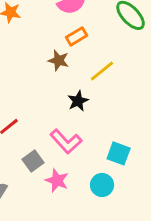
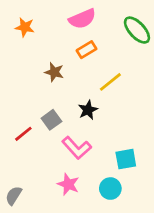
brown star: (58, 60) -> (54, 72), moved
cyan square: (119, 153) -> (126, 159), turned -30
gray square: (33, 161) -> (51, 120), moved

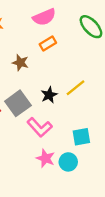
yellow line: (110, 82) -> (75, 88), moved
gray square: (51, 120) -> (18, 103), size x1.5
pink star: (68, 184) -> (45, 158), moved

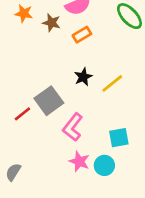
brown star: (20, 63) -> (52, 23), moved
black star: (49, 95) -> (83, 77), moved
pink L-shape: (40, 127) -> (73, 127), turned 80

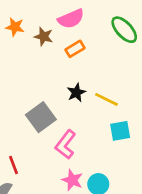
yellow line: (112, 83) -> (106, 99), turned 65
red line: (22, 114) -> (14, 165), moved, turned -72
cyan square: (119, 138) -> (120, 131), moved

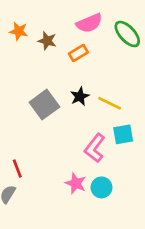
pink semicircle: (71, 19) -> (89, 23), moved
gray square: (41, 117) -> (44, 105), moved
pink L-shape: (65, 144) -> (95, 148), moved

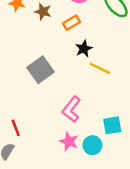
black star: (80, 96) -> (84, 49), moved
cyan square: (123, 134) -> (112, 125), moved
pink L-shape: (95, 148) -> (71, 109), moved

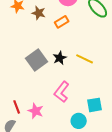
black star: (84, 49) -> (60, 58), moved
pink star: (69, 141) -> (36, 111), moved

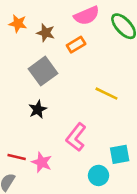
black star: (60, 58) -> (38, 109), moved
gray square: (37, 60) -> (43, 71), moved
red line: (17, 107) -> (17, 157), turned -56

